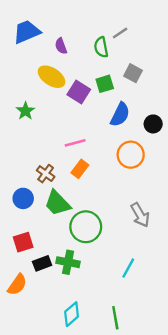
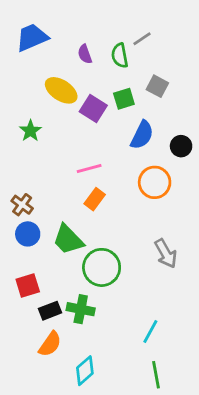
purple semicircle: (61, 46) -> (85, 54), moved
brown cross: (46, 174) -> (22, 205), moved
cyan line: (128, 268) -> (150, 332), moved
orange semicircle: (17, 285) -> (50, 344), moved
green line: (115, 318) -> (156, 375), moved

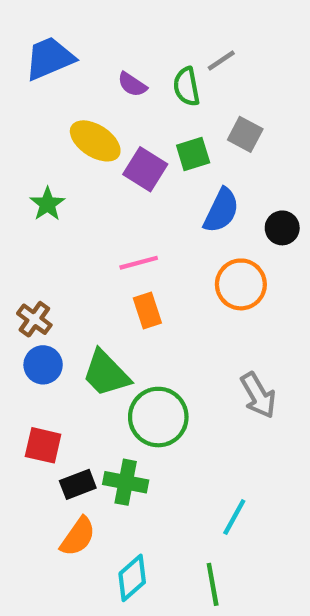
purple semicircle: (85, 54) -> (132, 84), turned -36
orange rectangle: (95, 199) -> (147, 310), turned -55
red square: (28, 286) -> (43, 445), turned 30
green line: (156, 375) -> (213, 584), moved

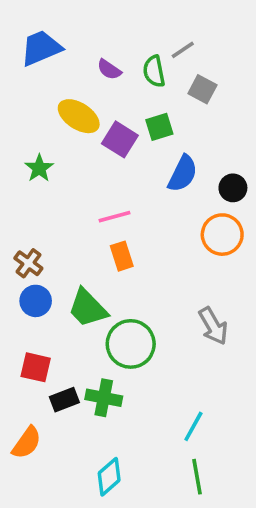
gray square: (245, 134) -> (202, 89), moved
orange circle: (241, 284) -> (222, 235), moved
orange semicircle: (78, 537) -> (27, 443), moved
green line: (213, 584) -> (197, 477), moved

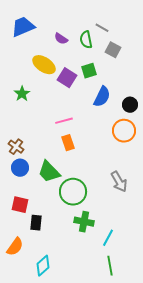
gray line: (183, 50) -> (102, 28), turned 64
green cross: (104, 398) -> (84, 222), moved
black rectangle: (64, 400) -> (36, 223), turned -63
cyan diamond: (109, 477) -> (43, 266), moved

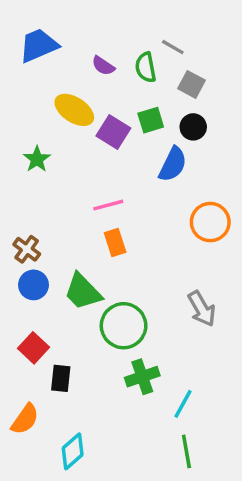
black circle: (130, 105) -> (193, 127), moved
red square: (20, 205) -> (33, 348), turned 30
green cross: (84, 222) -> (142, 377), turned -30

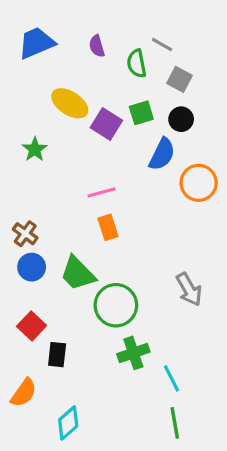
purple semicircle: (103, 66) -> (97, 46), moved, turned 40
orange circle: (210, 222) -> (199, 183), moved
cyan line: (183, 404) -> (172, 378), turned -56

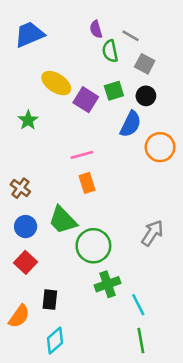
purple semicircle: (97, 46) -> (96, 29), moved
blue circle: (32, 267) -> (26, 227), moved
gray arrow: (189, 289) -> (152, 233), turned -116
black rectangle: (57, 355) -> (50, 300), moved

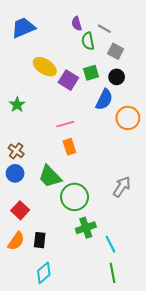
green star: (28, 120) -> (17, 105), moved
blue circle: (26, 227) -> (15, 173), moved
orange semicircle: (19, 316) -> (16, 241), moved

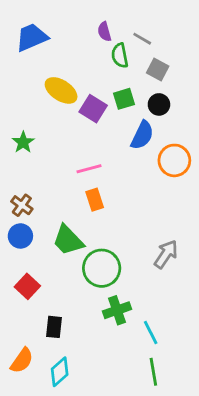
orange semicircle: (16, 241) -> (22, 361), moved

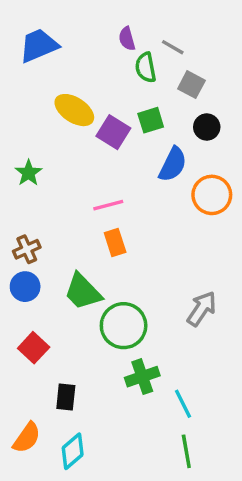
black circle: (159, 104) -> (207, 127), moved
brown cross: (22, 205) -> (27, 249), turned 30

